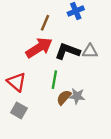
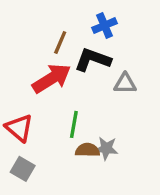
black L-shape: (67, 51) -> (93, 60), moved
brown semicircle: (64, 97) -> (87, 150), turned 49

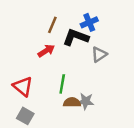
blue cross: (105, 25) -> (89, 22), moved
red arrow: (52, 78) -> (46, 51), size x0.6
gray triangle: (125, 84) -> (99, 54), turned -35

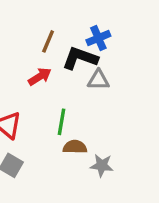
gray triangle: (99, 54) -> (98, 80), moved, turned 35
gray star: (86, 101) -> (102, 165), moved

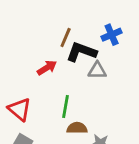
blue cross: (98, 38) -> (112, 35), moved
brown line: (48, 41) -> (66, 38), moved

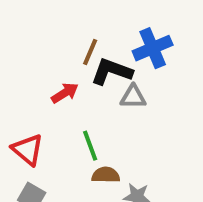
blue cross: (112, 35) -> (153, 48), size x1.4
green line: (66, 106) -> (90, 146), turned -30

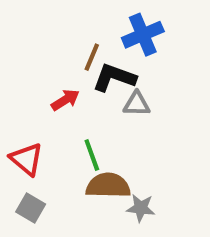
blue cross: (153, 48) -> (143, 35), moved
brown semicircle: (106, 175) -> (108, 186), size x1.5

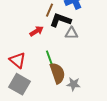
brown semicircle: (108, 186) -> (57, 73), turned 70
gray square: (31, 208) -> (19, 84), size x1.5

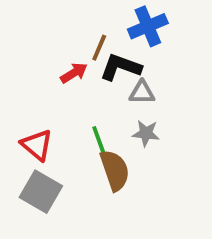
red arrow: (36, 31) -> (74, 73), moved
gray star: (73, 84) -> (146, 133), moved

